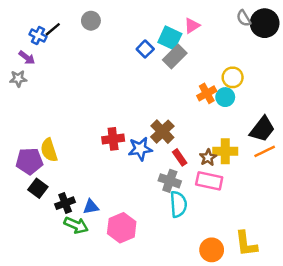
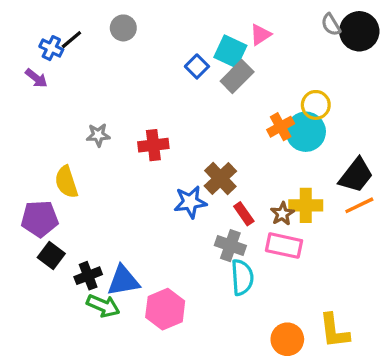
gray star: (18, 79) -> (98, 135), moved
cyan circle: (225, 97) -> (306, 132), size x1.5
red cross: (113, 139) -> (153, 145), moved
yellow semicircle: (49, 150) -> (66, 182), moved
blue triangle: (91, 207) -> (123, 281), size x1.5

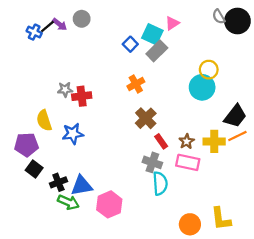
purple arrow: (36, 78) -> (60, 24), moved
orange cross: (281, 127) -> (136, 84), moved
red cross: (153, 145) -> (82, 96), moved
blue star: (190, 202) -> (73, 134), moved
yellow cross: (306, 205) -> (214, 141), moved

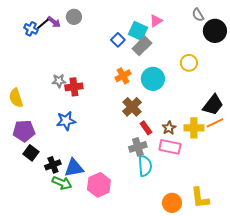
black circle: (237, 21) -> (215, 31), moved
cyan circle: (202, 87) -> (153, 79), moved
yellow semicircle: (44, 120) -> (16, 98), moved
gray cross: (152, 162) -> (138, 147), turned -36

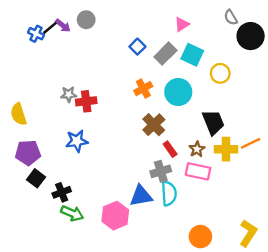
cyan square: (138, 31) -> (192, 55), moved
black trapezoid: (213, 105) -> (213, 122), moved, turned -60
blue triangle: (74, 168) -> (141, 196), moved
yellow L-shape: (200, 198) -> (248, 233), moved, turned -140

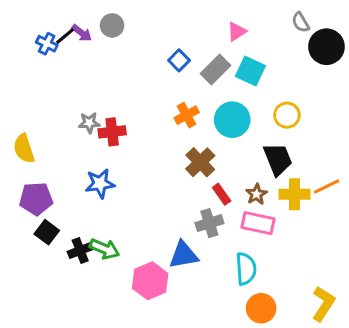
yellow circle: (220, 73) -> (287, 115), moved
cyan semicircle: (169, 193) -> (246, 269), moved
green arrow: (72, 213) -> (104, 249), moved

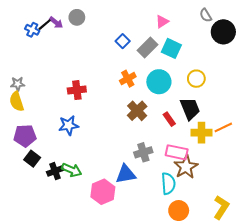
gray star: (89, 123) -> (18, 84), moved
red rectangle: (222, 194) -> (169, 119), moved
brown star: (257, 194) -> (186, 167), moved, size x1.6

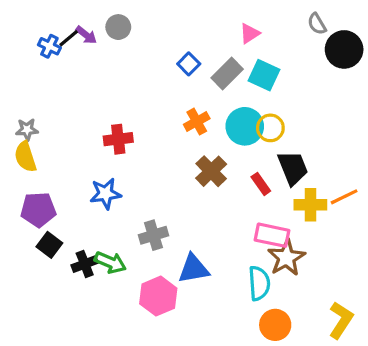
yellow circle: (196, 79) -> (270, 128), moved
gray cross: (143, 152) -> (153, 235), moved

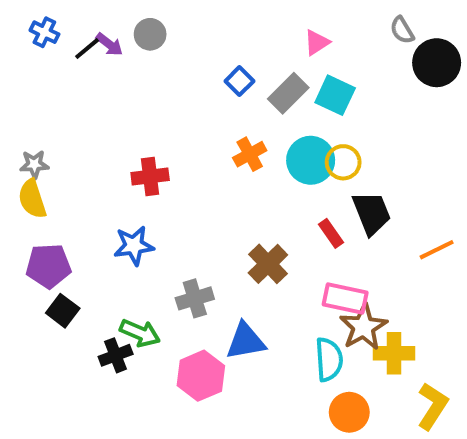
blue cross: (49, 46) -> (44, 32), moved
brown cross: (211, 171) -> (268, 264), moved
yellow cross: (310, 205) -> (394, 353), moved
black cross: (85, 264) -> (116, 355), moved

